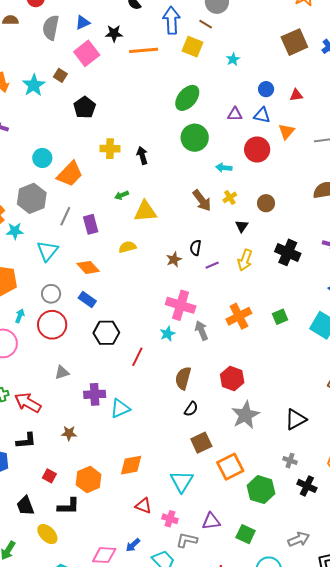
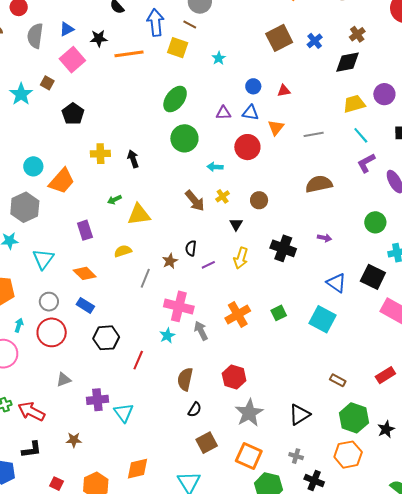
gray line: (65, 216) -> (145, 278), moved
cyan triangle: (120, 408) -> (124, 413), turned -40
orange square: (230, 467) -> (249, 456), moved, turned -36

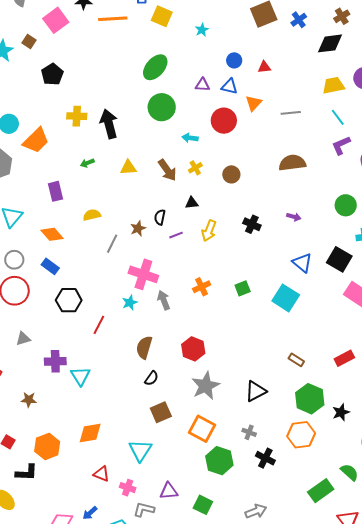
black arrow: (133, 159) -> (109, 124), size x1.6
yellow triangle: (139, 215) -> (128, 168), moved, size x0.7
black triangle: (236, 224) -> (192, 203), moved, turned 48
black cross: (283, 248) -> (252, 224), size x0.7
orange cross: (238, 314) -> (202, 287), size x0.7

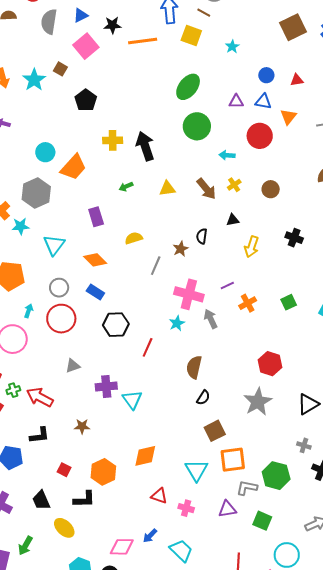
purple line: (176, 235) -> (227, 286), moved
red hexagon: (193, 349) -> (270, 364), moved
orange square: (202, 429) -> (233, 460), moved, turned -32
gray L-shape: (144, 509) -> (247, 488), moved

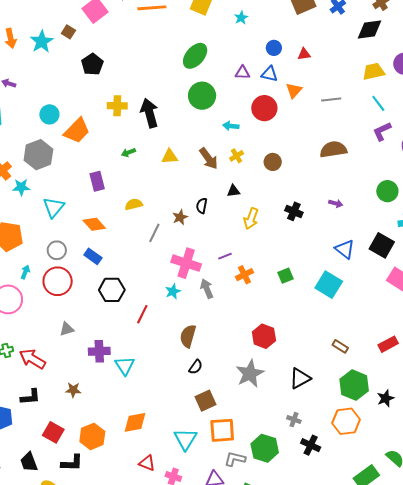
red square: (64, 470) -> (53, 432), size x1.5

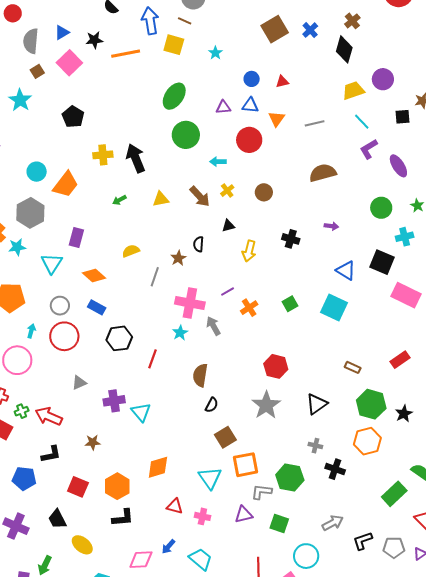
black diamond: (369, 30) -> (344, 49), turned -60
brown square: (68, 32) -> (37, 71), moved, turned 32
purple rectangle: (97, 181) -> (76, 238), moved, turned 36
black L-shape: (72, 463) -> (123, 518), moved

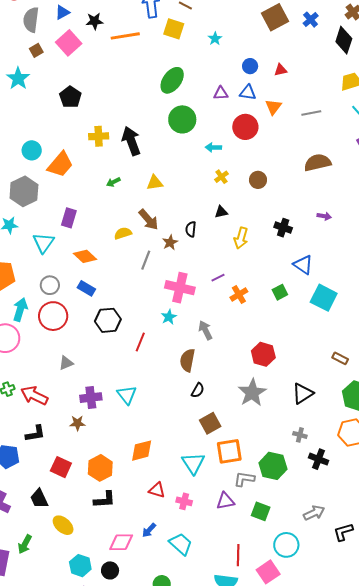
brown arrow: (200, 197) -> (149, 220), moved
blue triangle: (346, 270) -> (303, 265), moved
gray arrow: (213, 326) -> (205, 330), moved
cyan arrow: (31, 331) -> (20, 309), size x1.6
purple cross: (114, 401) -> (91, 398), moved

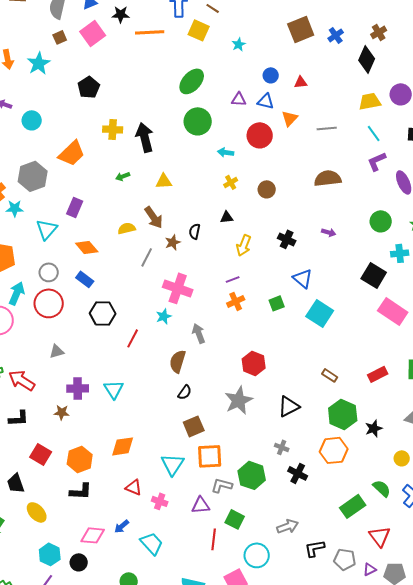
cyan circle: (32, 150) -> (32, 120), moved
purple line: (218, 278) -> (233, 279), moved
red line: (238, 555) -> (214, 539), moved

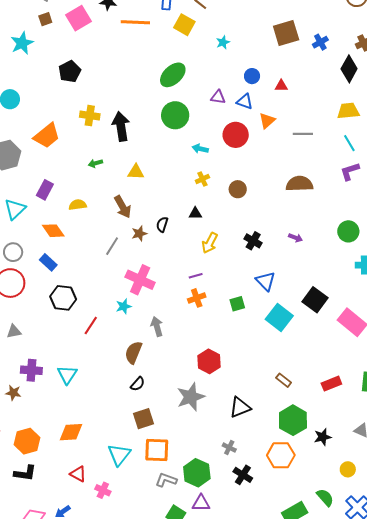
yellow semicircle: (127, 228) -> (78, 205), moved
black square: (374, 275) -> (315, 300), moved
purple triangle: (201, 505) -> (201, 503), moved

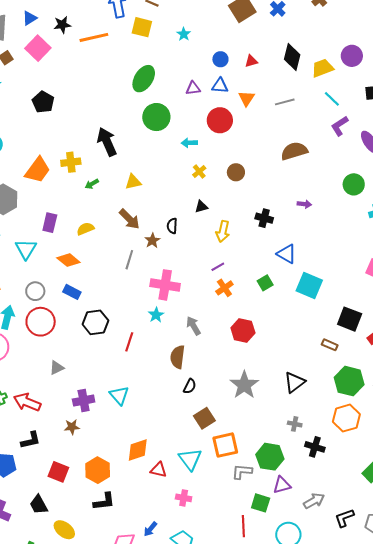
black diamond: (349, 69) -> (292, 57), moved
yellow cross: (90, 116) -> (71, 162), moved
black square: (315, 300) -> (350, 319), moved
red hexagon: (209, 361) -> (243, 330), moved
red triangle: (78, 474) -> (158, 470), moved

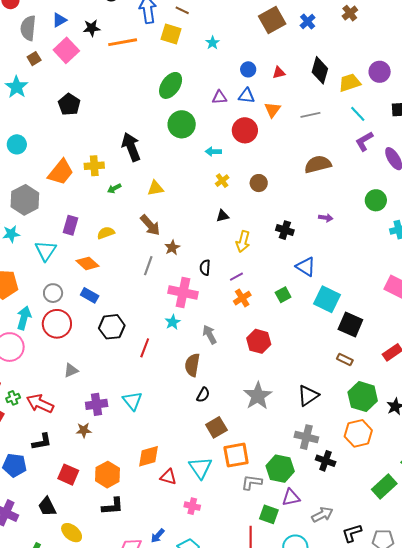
black semicircle: (172, 226) -> (205, 268), moved
black square: (350, 319) -> (350, 325), moved
gray cross: (295, 424) -> (306, 437), size x1.6

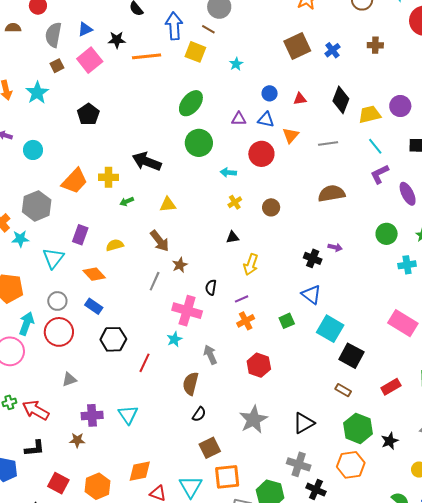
brown cross: (350, 13) -> (375, 45), turned 35
black arrow: (131, 147) -> (147, 161), turned -52
black cross: (285, 230) -> (313, 258), moved

